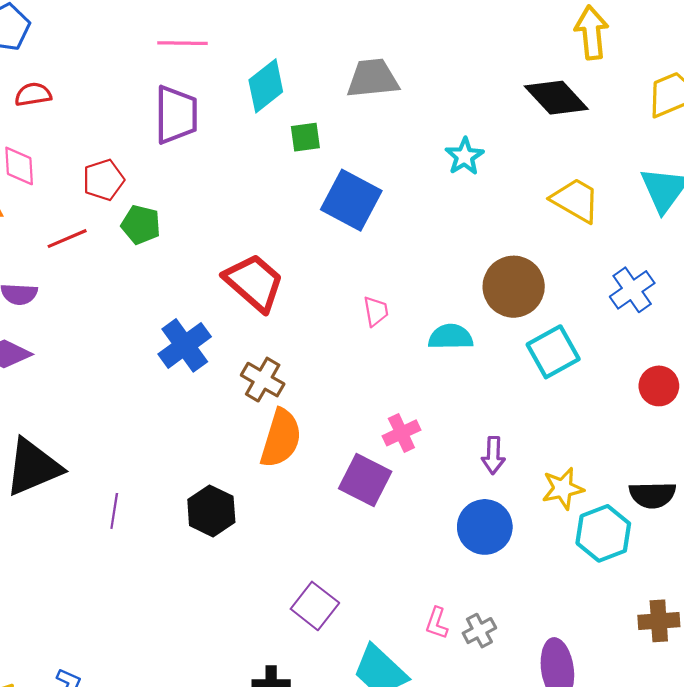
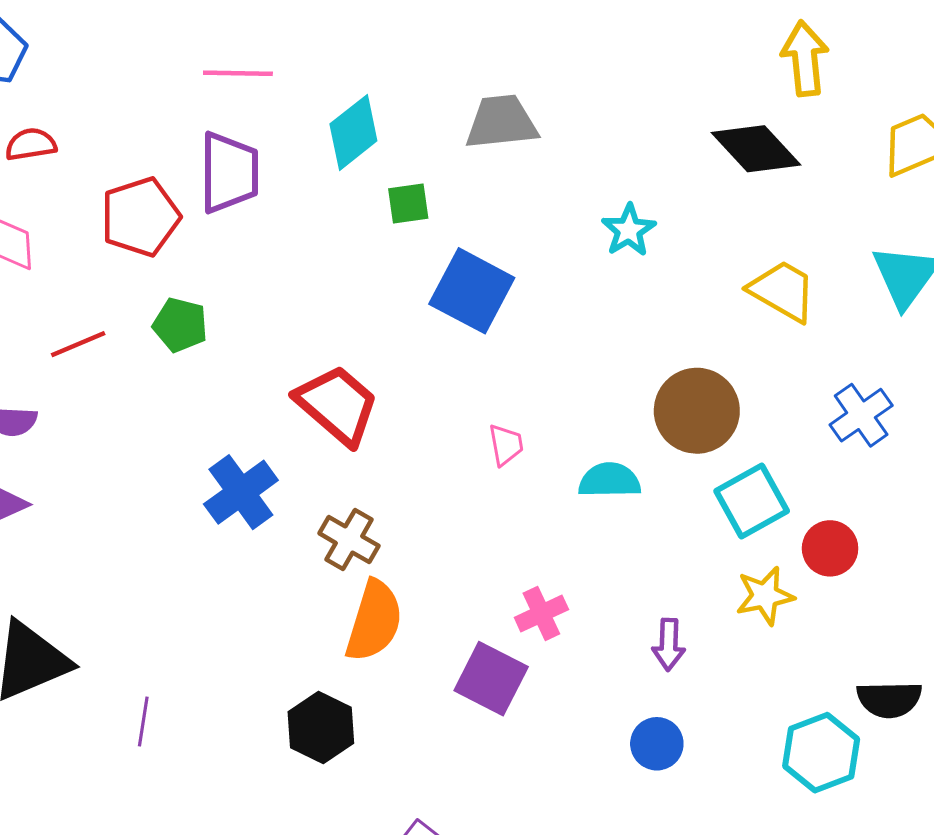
red pentagon: (103, 180) -> (140, 217), moved, size x1.4
red circle: (659, 386) -> (830, 548), moved
yellow star: (563, 489) -> (765, 596), moved
black hexagon: (211, 511) -> (321, 727), moved
blue circle: (485, 527) -> (657, 744), size x0.7

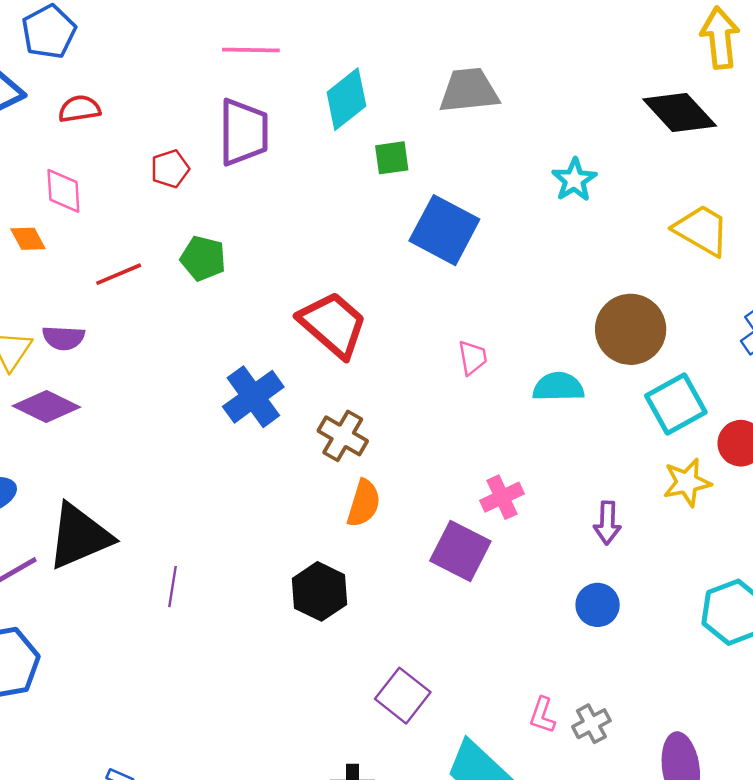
red pentagon: (140, 217) -> (170, 169), size x0.6
orange semicircle: (374, 621) -> (364, 503), size x0.7

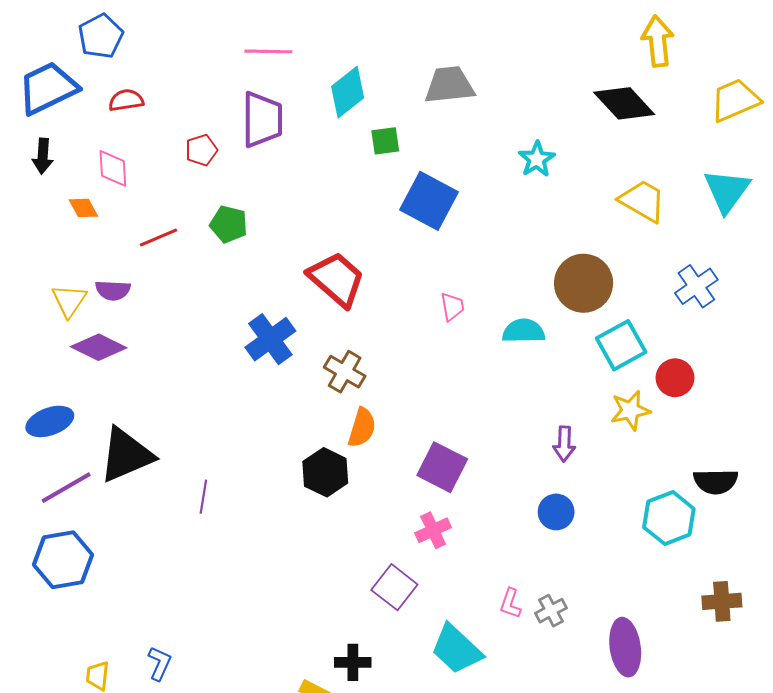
pink cross: (502, 497) -> (433, 530), moved
black hexagon: (319, 591) -> (325, 472), moved

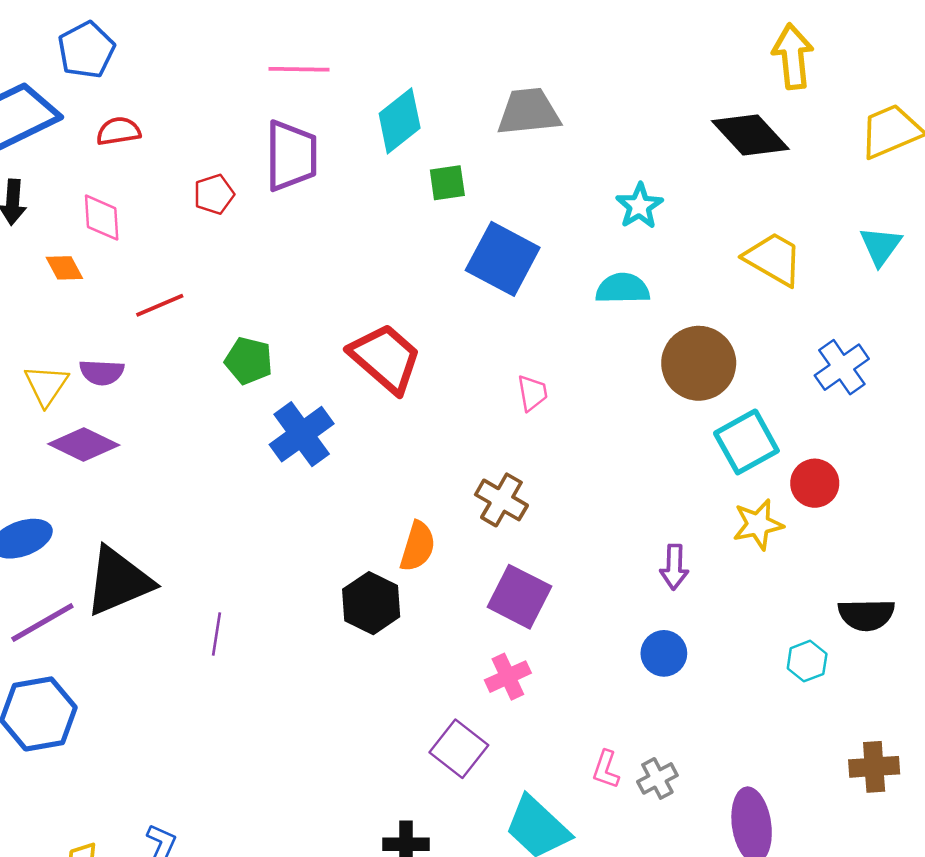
cyan triangle: (727, 191) -> (881, 246), size x0.7
green pentagon: (229, 224) -> (249, 361), moved
cyan semicircle: (524, 331) -> (623, 288), moved
brown cross: (345, 372) -> (501, 500), moved
cyan hexagon: (669, 518) -> (807, 661), size x0.6

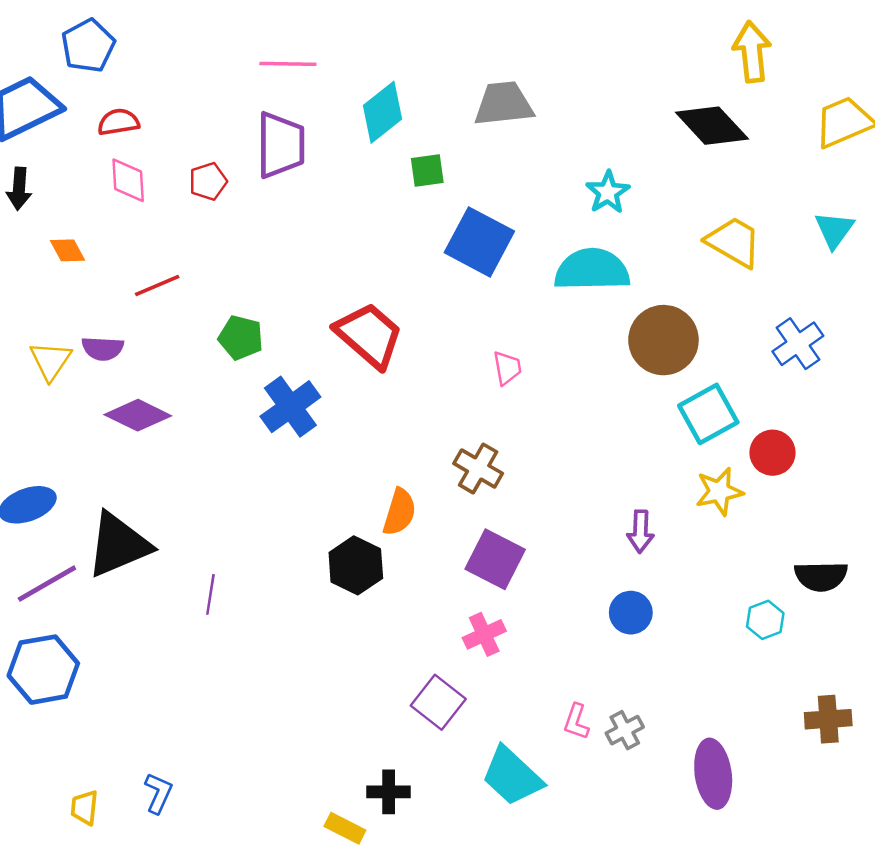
pink diamond: (102, 218) -> (128, 180), moved
cyan semicircle: (623, 288) -> (592, 270), size x1.5
purple diamond: (84, 445) -> (138, 415), moved

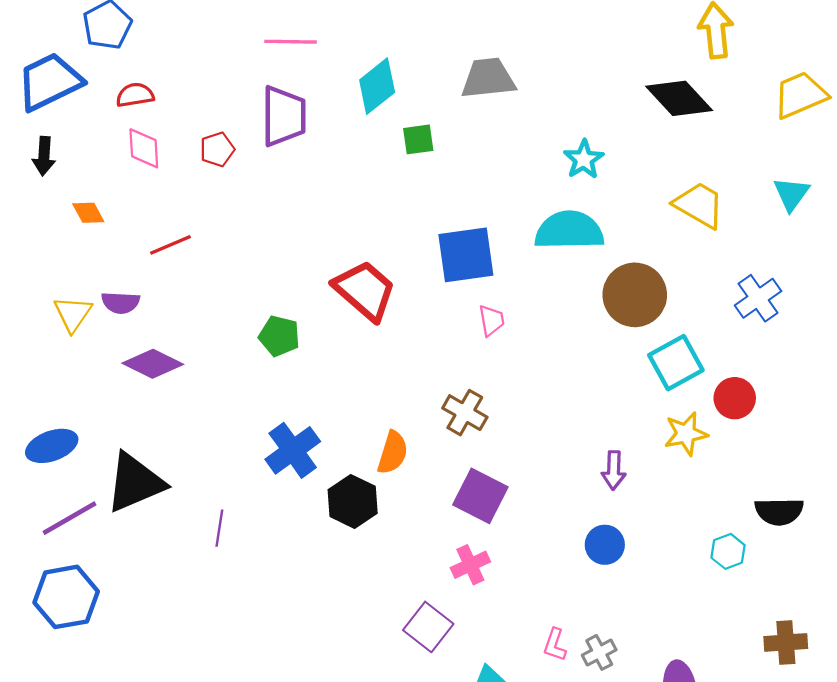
blue square: (479, 242) -> (466, 255), moved, turned -36
green pentagon: (241, 338) -> (279, 336), moved
blue cross: (290, 407) -> (293, 450), moved

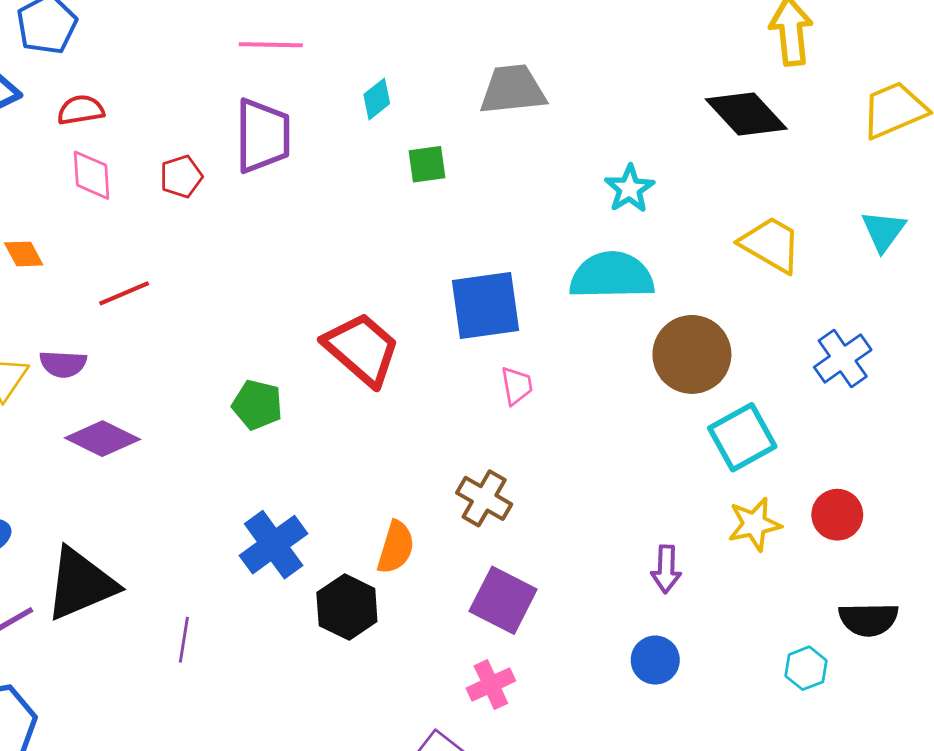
cyan diamond: (377, 86) -> (377, 99), size x0.6
red circle: (735, 398) -> (837, 515), moved

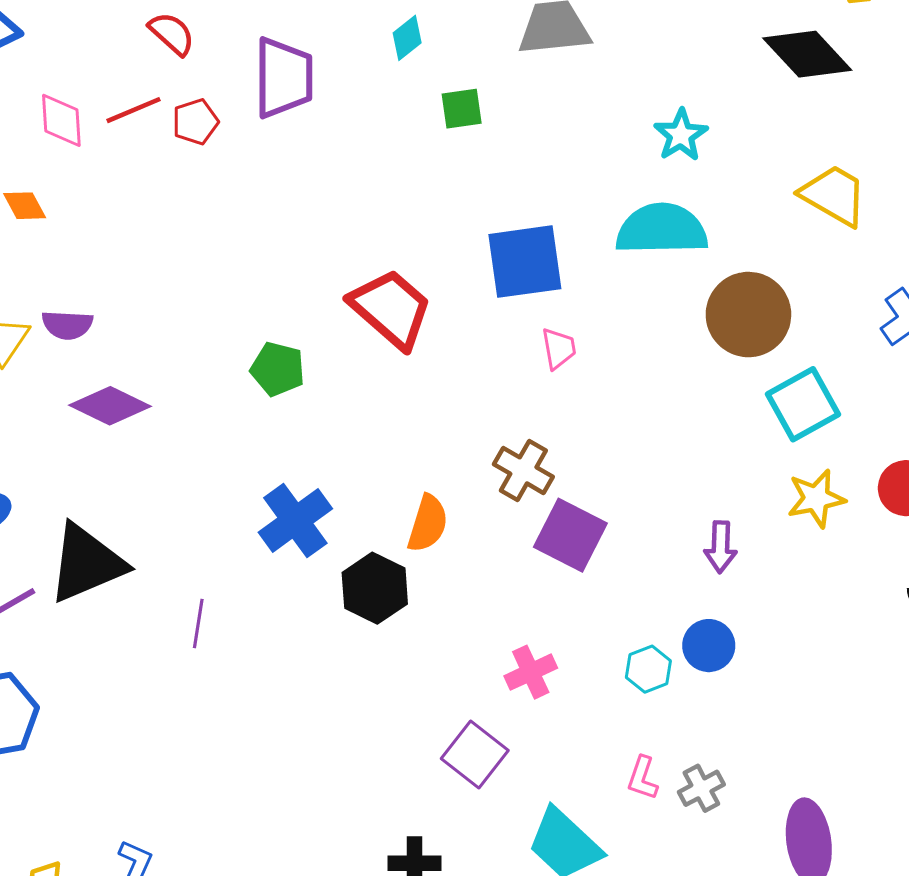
red semicircle: (81, 110) -> (172, 34), moved, turned 51
pink diamond: (92, 175) -> (61, 120), moved
red line: (124, 293) -> (134, 110), moved
purple square: (503, 600) -> (570, 535), moved
cyan hexagon: (806, 668) -> (648, 669), moved

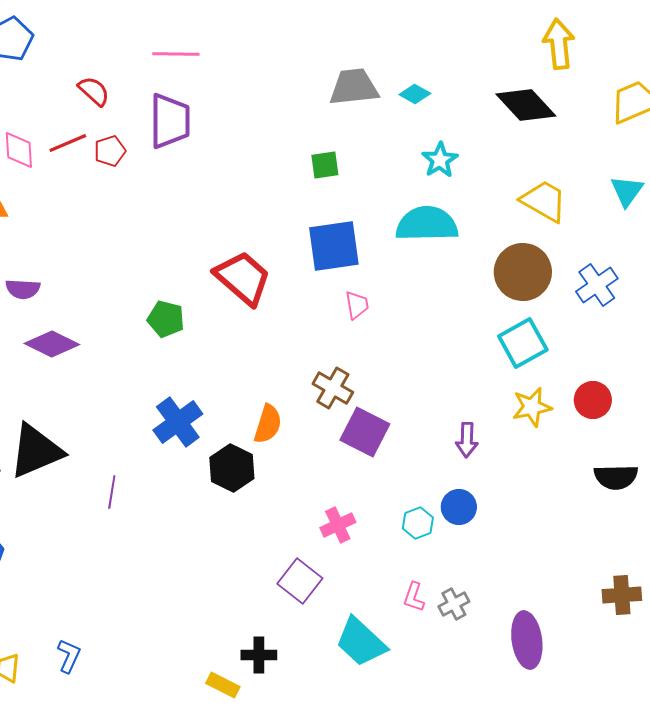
cyan diamond: (407, 38) -> (415, 94), moved, turned 68
green square: (462, 109) -> (325, 165), moved
brown circle: (748, 315) -> (523, 272), moved

